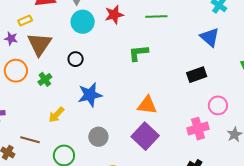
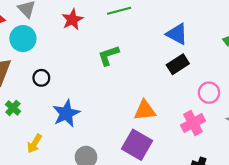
cyan circle: (83, 22) -> (23, 39), moved
blue triangle: (210, 37) -> (177, 34), moved
orange triangle: (147, 105) -> (145, 110), moved

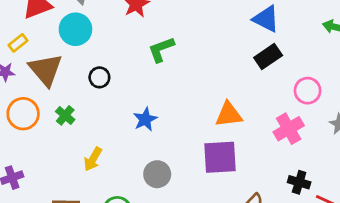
green L-shape: (109, 55) -> (161, 49), moved
blue star: (66, 113) -> (145, 119), moved, size x0.7
purple square: (137, 145) -> (220, 157), turned -32

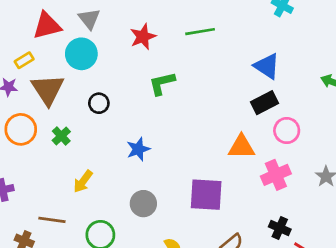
pink circle: (308, 91) -> (287, 130), moved
orange triangle: (229, 115) -> (241, 147), moved

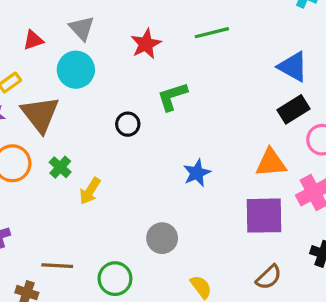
red triangle: (47, 26) -> (33, 40), size x0.6
black circle: (99, 103) -> (128, 124), moved
blue star: (138, 149) -> (197, 173), moved
yellow arrow: (83, 181) -> (90, 191), moved
purple square: (206, 195) -> (264, 216), moved

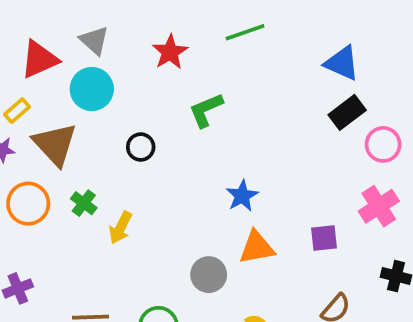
red triangle: (33, 40) -> (39, 59), size x1.6
black circle: (128, 124) -> (141, 147), moved
orange triangle: (271, 163) -> (257, 247), moved
purple square: (264, 216) -> (324, 238), size x0.6

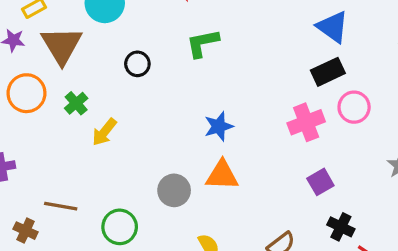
pink cross: (379, 206) -> (306, 122), moved
purple square: (324, 238) -> (320, 182), moved, turned -36

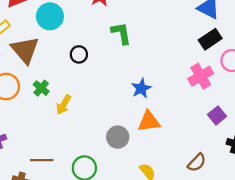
green L-shape: (203, 43) -> (121, 33), turned 100

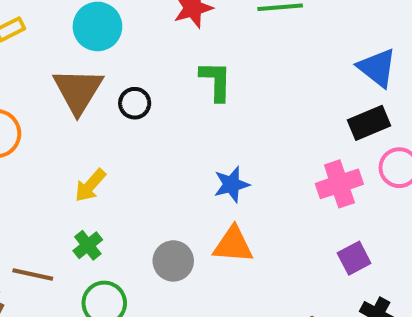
brown triangle: (25, 50) -> (78, 91), moved
green cross: (41, 88) -> (88, 245), moved

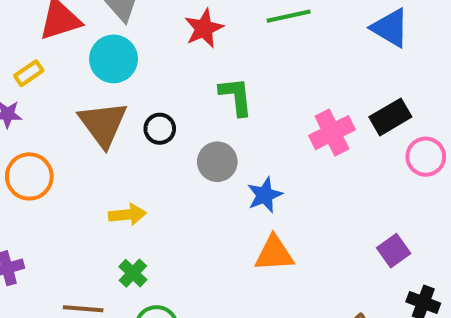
blue triangle: (377, 68) -> (390, 28), moved
pink cross: (339, 184) -> (332, 133), moved
yellow arrow: (90, 185) -> (127, 215), turned -129
gray circle: (173, 261) -> (217, 162), moved

